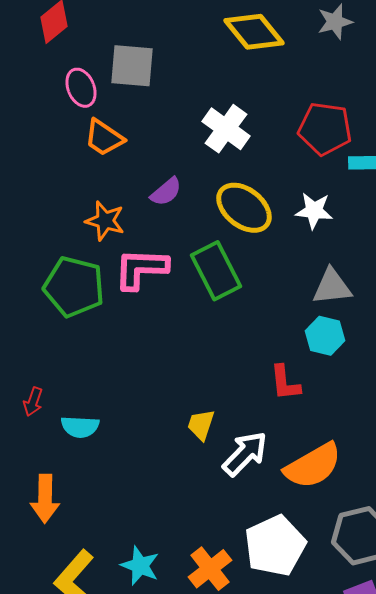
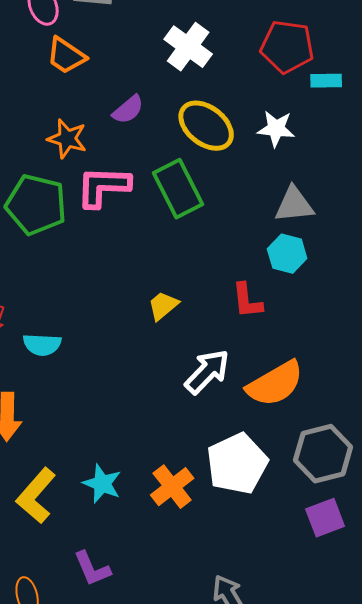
yellow trapezoid: (201, 425) -> (163, 306), moved, turned 32

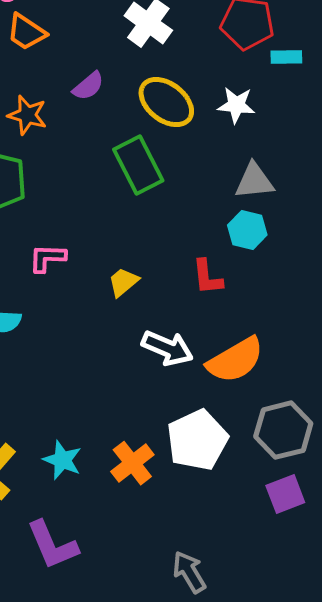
pink L-shape: (103, 187) -> (47, 258), moved, size x0.7
white arrow: (207, 372) -> (167, 348), turned 69
purple L-shape: (92, 569) -> (52, 545), size x1.4

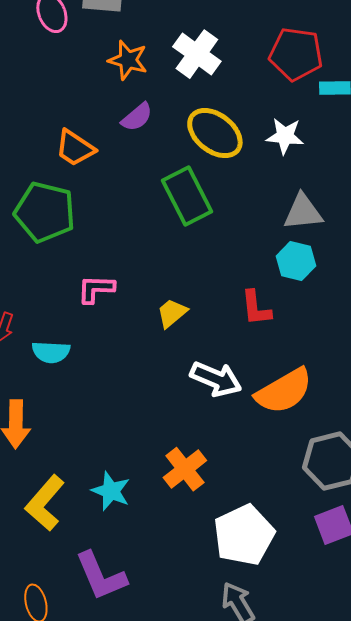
orange trapezoid: (26, 32) -> (75, 148), moved
orange star: (27, 115) -> (128, 60), moved
white pentagon: (197, 440) -> (244, 535), moved
orange cross: (132, 463) -> (185, 469), moved

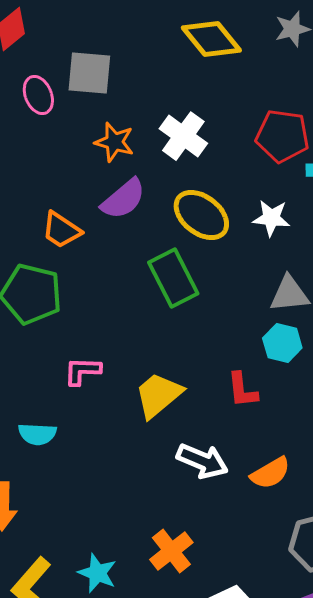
purple semicircle: (137, 117) -> (123, 199), size x1.4
yellow trapezoid: (172, 313) -> (158, 395), size x1.6
orange semicircle: (284, 391) -> (270, 473), size x0.7

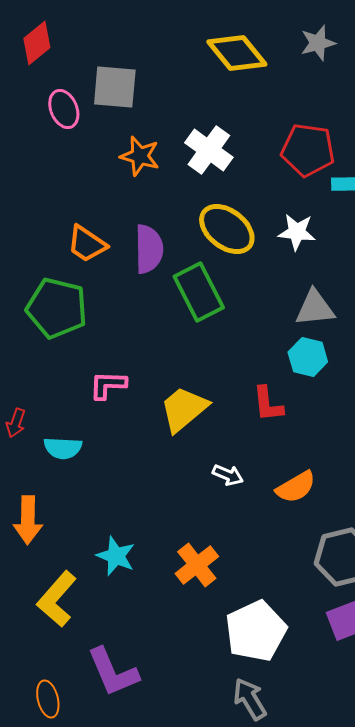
purple semicircle: (123, 199) -> (149, 249), moved, turned -51
white arrow: (202, 461) -> (228, 475), size x0.6
cyan star: (97, 573) -> (116, 556), moved

